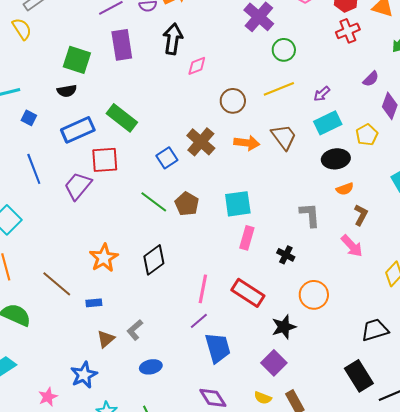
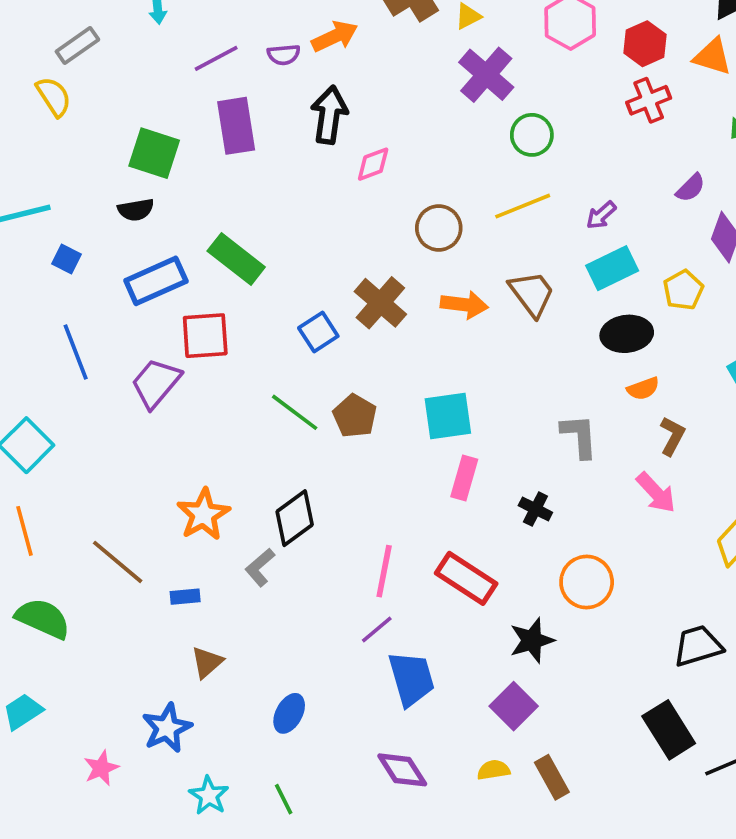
gray L-shape: (135, 330) -> (260, 567), moved
blue ellipse: (151, 367) -> (289, 713), turned -50
yellow semicircle: (263, 398) -> (494, 770), turned 150

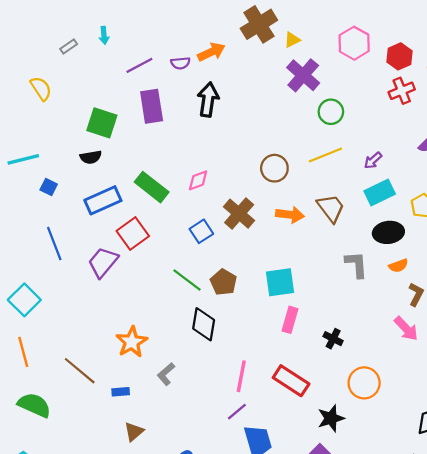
gray rectangle: (77, 46) -> (69, 46), moved, size x0.7
pink diamond: (373, 164) -> (198, 180), moved
red square: (205, 336) -> (133, 233), turned -32
gray L-shape: (579, 436) -> (356, 264), moved
black diamond: (295, 518) -> (204, 324), moved, turned -44

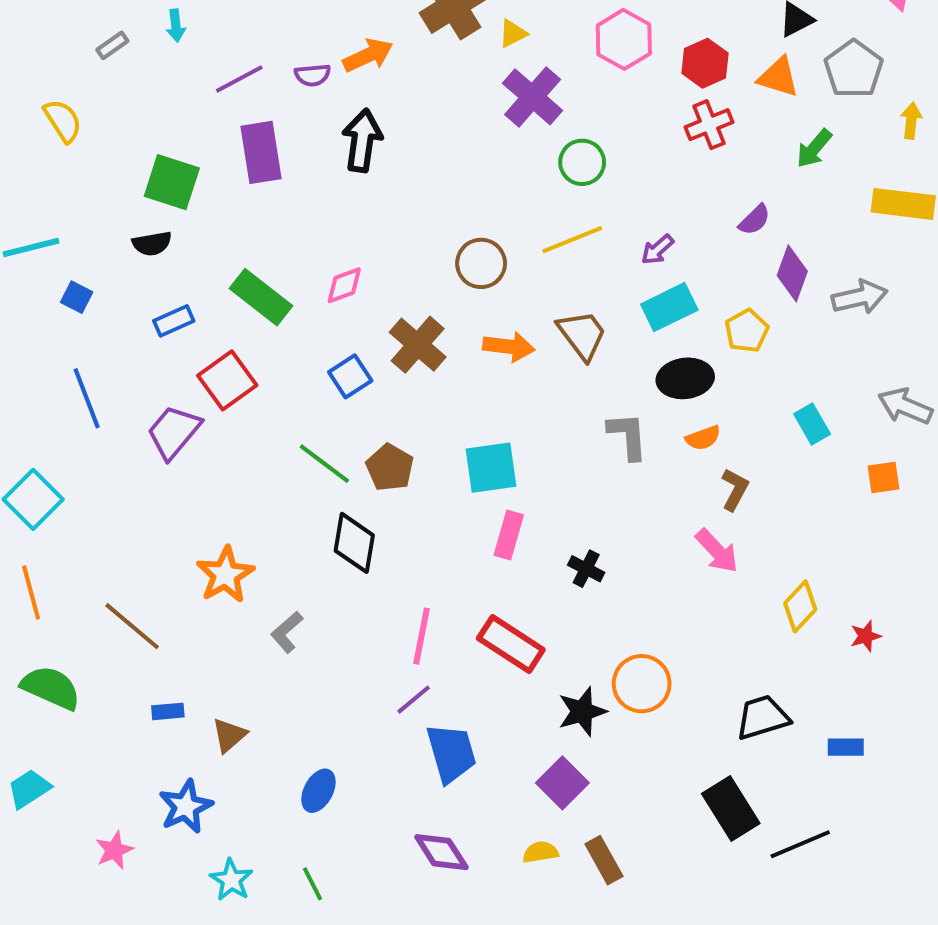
blue rectangle: (103, 200) -> (174, 321), size x0.6
orange circle: (364, 383) -> (642, 684), moved
blue rectangle: (121, 392) -> (168, 711), moved

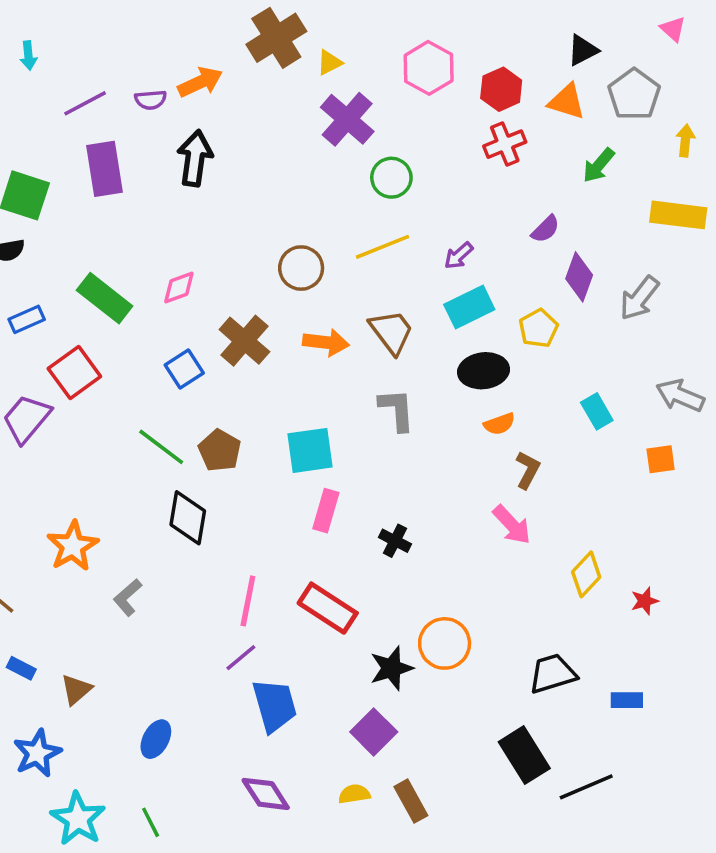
gray arrow: (860, 297) -> (639, 298), turned 141
gray L-shape: (628, 436) -> (397, 410), moved
blue rectangle: (168, 711) -> (21, 668), turned 32
cyan star: (231, 880) -> (78, 819), size x1.4

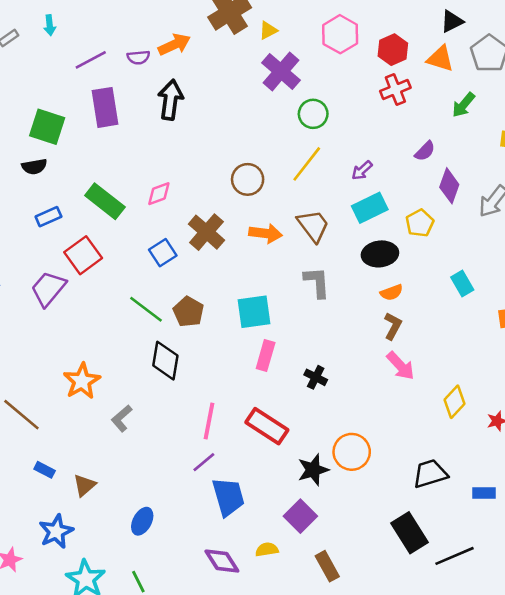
yellow line: (383, 247) -> (307, 164), turned -30
brown L-shape: (528, 470) -> (393, 326), moved
yellow semicircle: (354, 794) -> (267, 549), moved

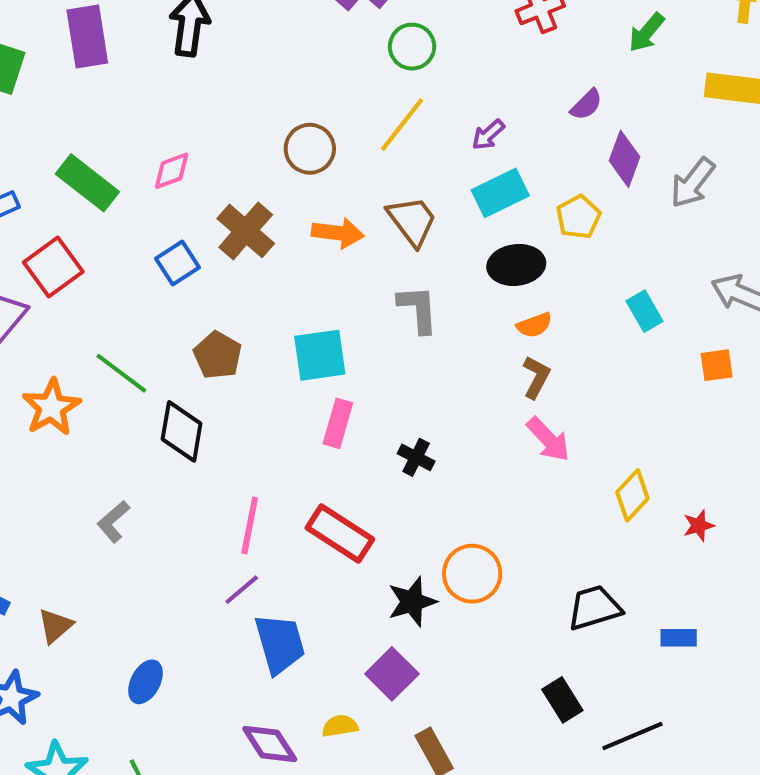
green line: (146, 309) -> (121, 373), moved
orange star: (82, 381) -> (51, 407), moved
black rectangle: (410, 533) -> (562, 700), size x0.7

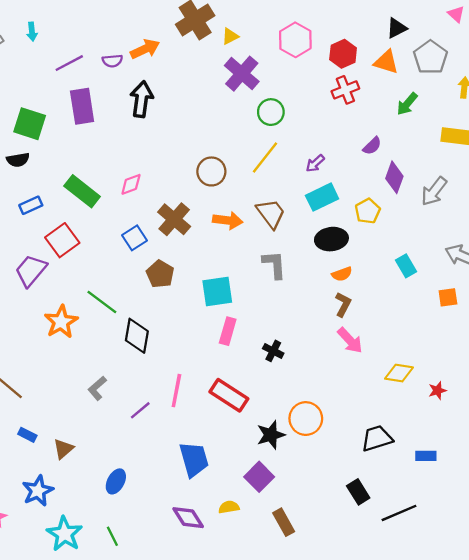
brown pentagon: (218, 355) -> (160, 274), moved
yellow diamond: (632, 495) -> (399, 373), turned 56
purple line: (242, 590) -> (140, 410), moved

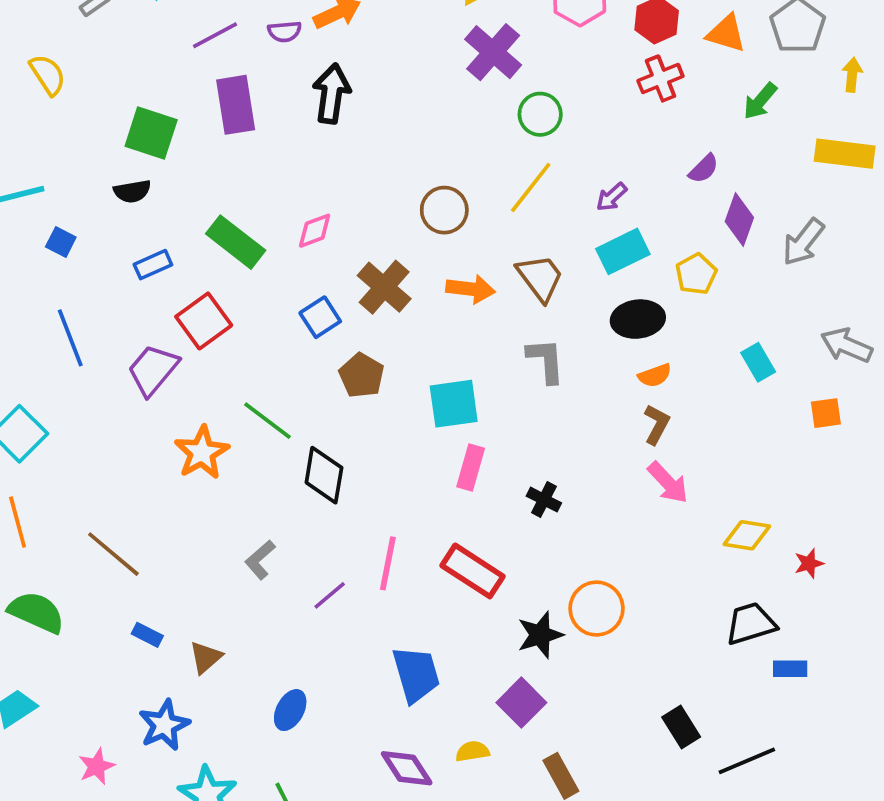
black trapezoid: (377, 438) -> (751, 624), moved

